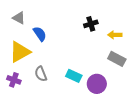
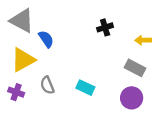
gray triangle: (19, 18) -> (22, 21), size x1.6
yellow arrow: (115, 35) -> (143, 40), moved
purple circle: (97, 84) -> (132, 98), moved

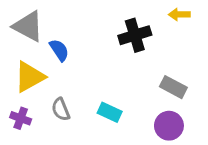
black cross: (105, 27) -> (135, 35), size x1.5
yellow arrow: (143, 40) -> (179, 14), moved

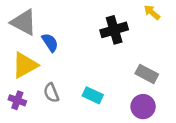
yellow arrow: (179, 14) -> (152, 12), turned 42

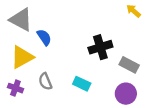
black cross: (114, 30) -> (100, 47), moved

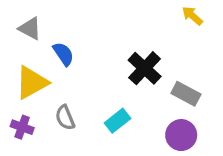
gray triangle: (21, 20) -> (30, 28), size x0.7
black cross: (100, 47) -> (145, 68), turned -30
cyan rectangle: (82, 84) -> (118, 121), turned -63

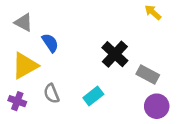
purple circle: (181, 135) -> (157, 106), moved

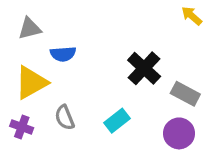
gray triangle: (24, 23) -> (30, 29), turned -42
blue semicircle: (50, 43) -> (63, 54), turned 120
purple circle: (157, 106) -> (179, 133), moved

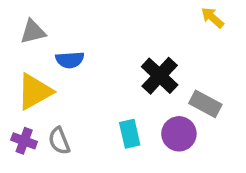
gray semicircle: (65, 118) -> (59, 141), moved
cyan rectangle: (117, 121) -> (130, 134), turned -65
purple circle: (179, 133) -> (179, 134), moved

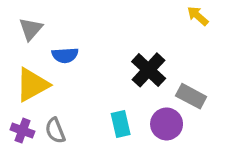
gray triangle: (33, 32) -> (31, 29), turned -35

